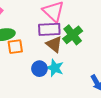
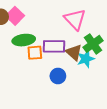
purple rectangle: (49, 29) -> (54, 46), moved
cyan star: (55, 68) -> (86, 59), moved, turned 30

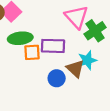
green cross: (93, 44) -> (95, 31), moved
brown triangle: (74, 52) -> (75, 69), moved

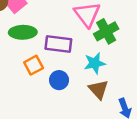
orange square: (32, 52) -> (34, 65), moved, turned -30
brown triangle: (75, 69) -> (98, 90), moved

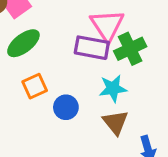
green ellipse: (23, 32) -> (23, 43), turned -40
purple rectangle: (58, 44) -> (92, 48), moved

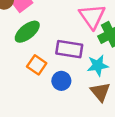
purple rectangle: (92, 48) -> (69, 49), moved
orange square: (35, 86) -> (37, 65), turned -30

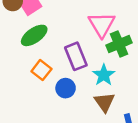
purple rectangle: (69, 49) -> (76, 56), turned 55
cyan star: (98, 65) -> (104, 75), turned -30

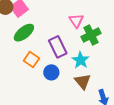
pink triangle: (102, 24) -> (76, 21), size x0.7

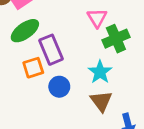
purple rectangle: (58, 47) -> (51, 50), moved
orange square: (31, 59) -> (33, 68), turned 35

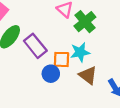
orange square: (33, 68) -> (61, 59), moved, turned 36
cyan star: (100, 72) -> (80, 52), turned -30

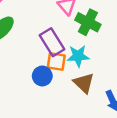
green cross: (85, 22) -> (88, 22), turned -30
purple rectangle: (35, 46) -> (52, 42), moved

